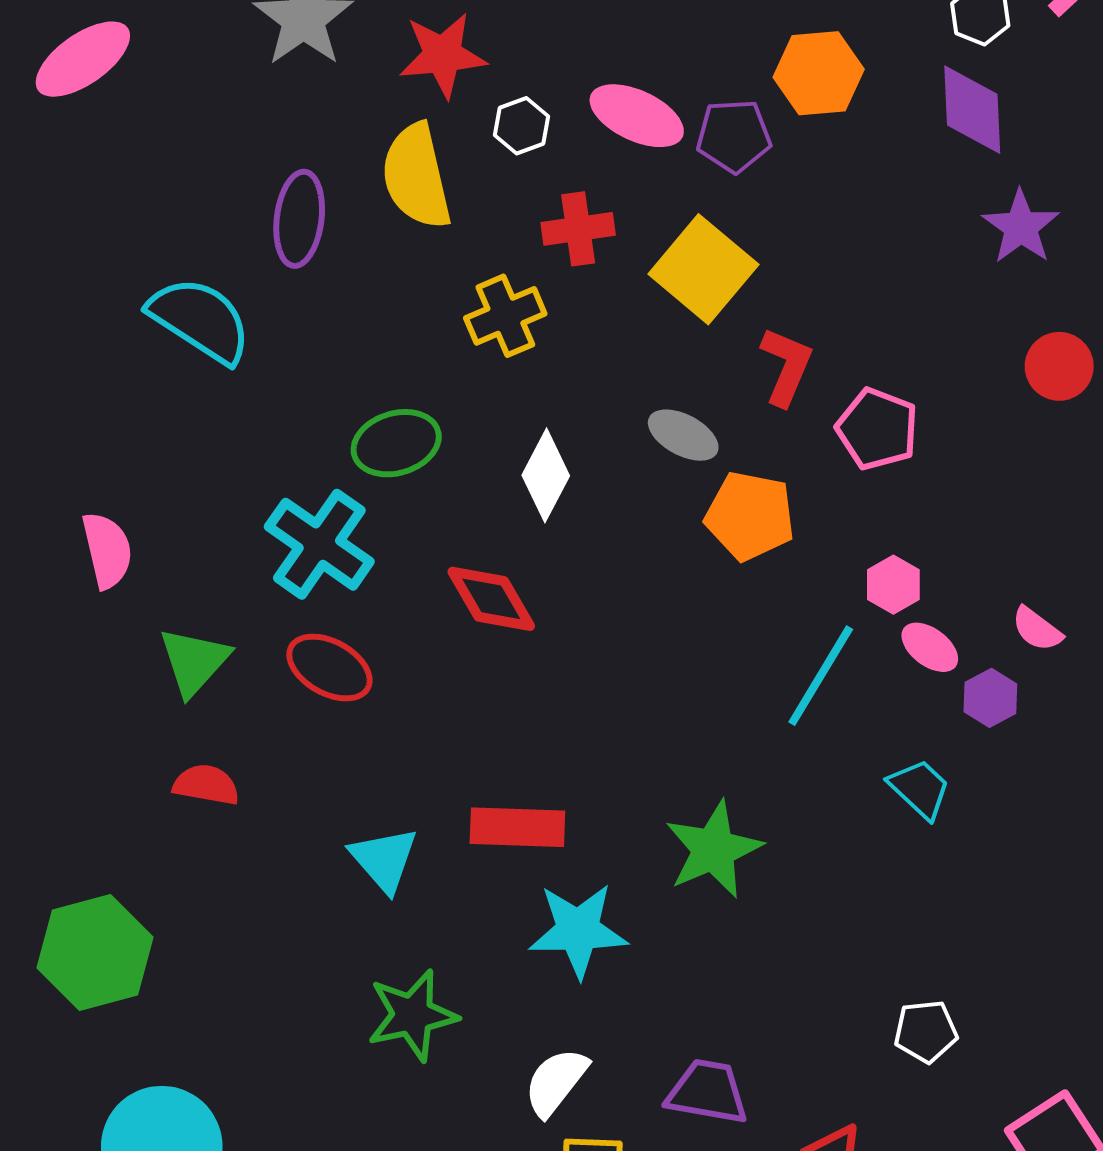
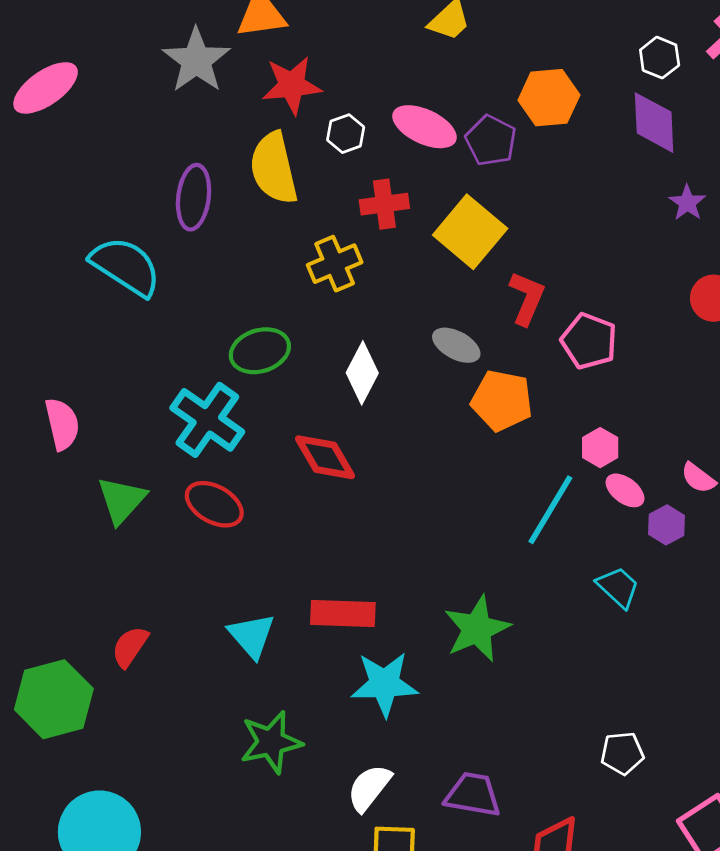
purple pentagon: (734, 136) -> (491, 141), turned 30
purple star: (1021, 227) -> (687, 203), size x0.7
red semicircle: (206, 785) -> (130, 647), moved, turned -66

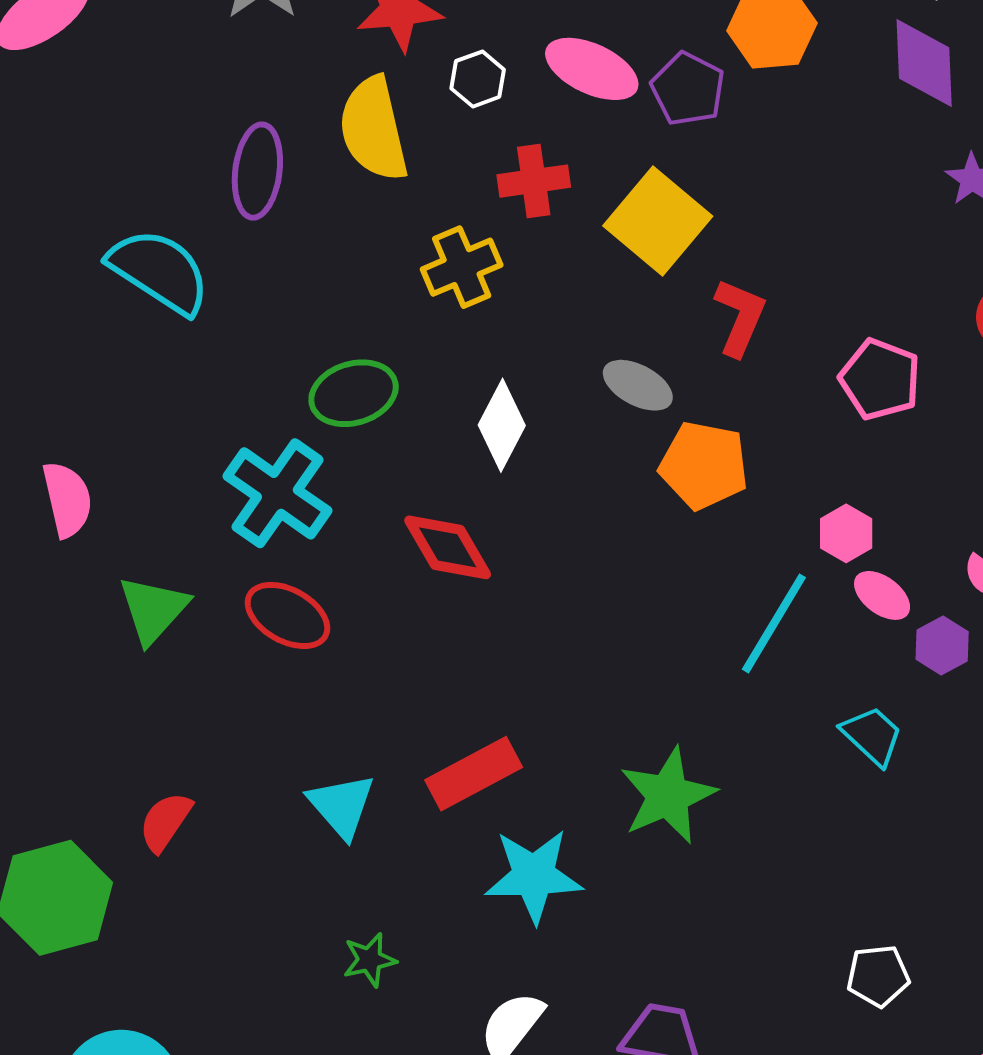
pink pentagon: (589, 341) -> (880, 379), moved
red rectangle: (343, 613) -> (474, 774), turned -30
green star: (271, 742) -> (370, 960), size x0.6

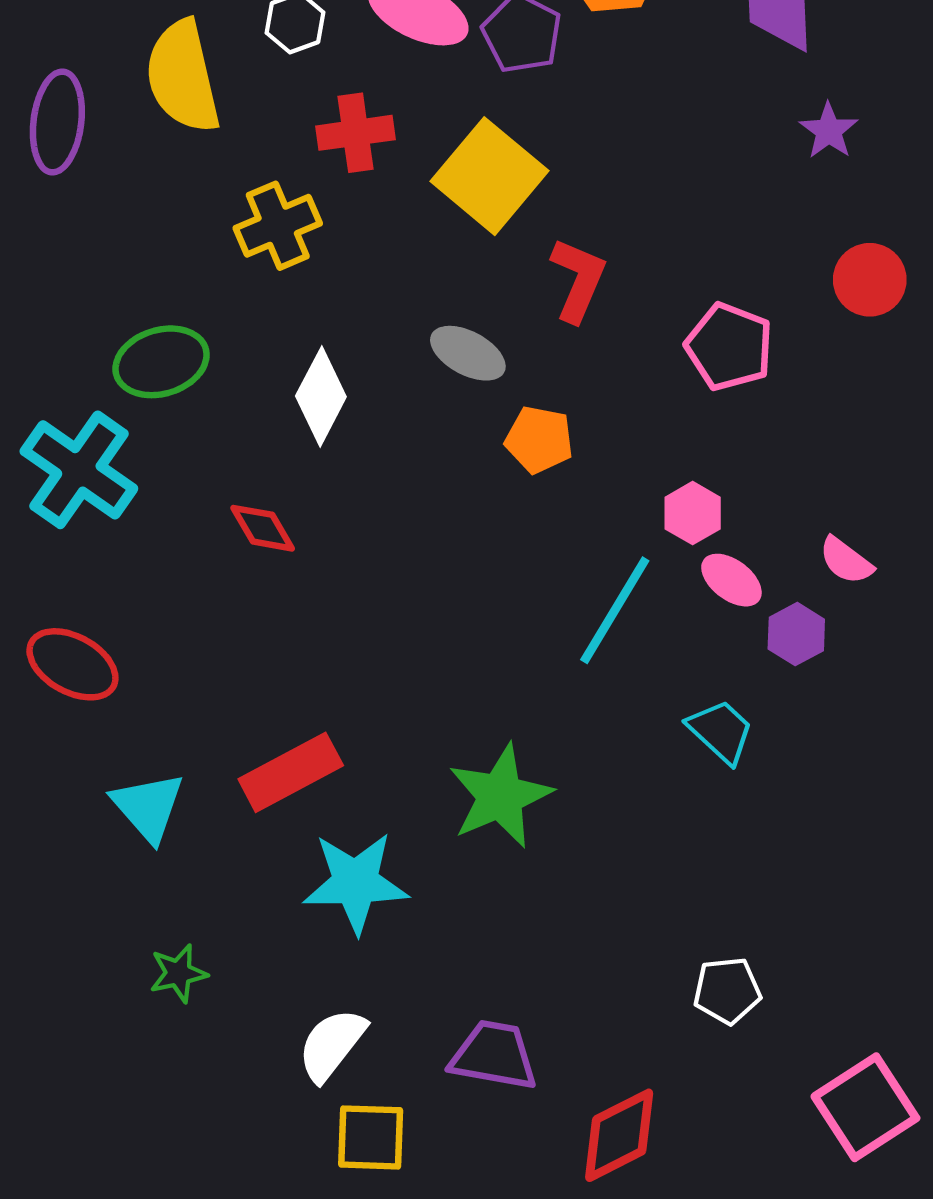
orange pentagon: (704, 465) -> (539, 440), size x0.7
red diamond: (448, 547) -> (263, 528), size x0.7
red ellipse: (287, 615) -> (72, 664), moved

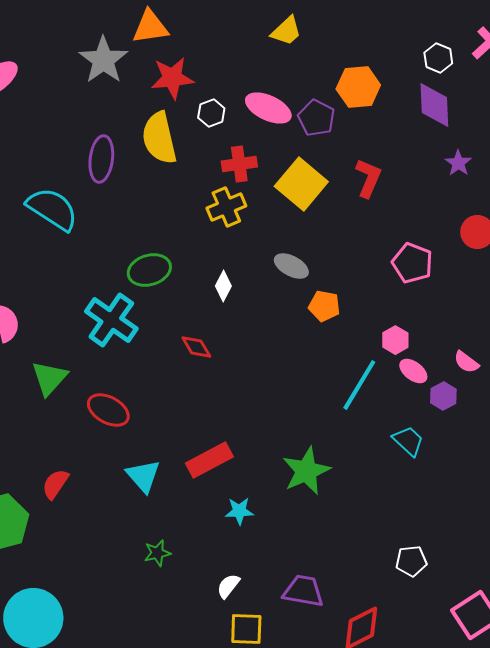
yellow cross: (278, 226) -> (226, 207), moved
red L-shape: (578, 280) -> (368, 178), moved
white diamond: (321, 396) -> (223, 286), size x0.7
cyan star: (356, 883) -> (239, 511), size x0.6
white semicircle: (332, 1045) -> (228, 586), size x0.7

